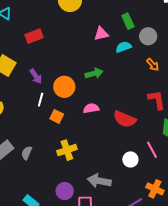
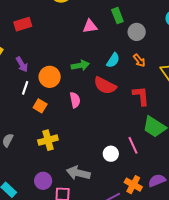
cyan semicircle: (124, 47) -> (113, 60), moved, turned 140
pink semicircle: (91, 108) -> (75, 100), turned 84
red semicircle: (125, 119) -> (105, 86), moved

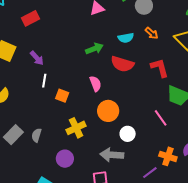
cyan semicircle: (113, 60) -> (126, 38), turned 56
orange circle: (50, 77) -> (108, 111), moved
white circle: (111, 154) -> (128, 134), moved
purple circle: (43, 181) -> (65, 159), moved

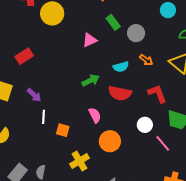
white circle: (128, 134) -> (145, 125), moved

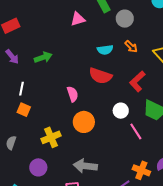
green arrow: (91, 80) -> (43, 57), moved
red L-shape: (157, 94) -> (137, 81), turned -120
purple arrow: (34, 95) -> (12, 57), moved
orange square: (63, 130) -> (24, 110), moved

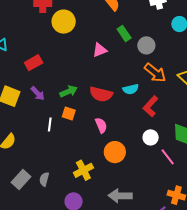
orange arrow: (131, 46) -> (155, 73), size x1.6
cyan semicircle: (105, 50) -> (131, 89), moved
red semicircle: (100, 76) -> (101, 94), moved
red L-shape: (137, 81) -> (150, 106), moved
orange square: (24, 110) -> (69, 113), moved

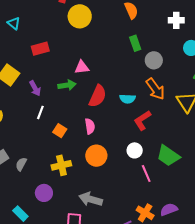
pink triangle: (100, 50) -> (82, 67), moved
purple arrow: (38, 93) -> (35, 88), moved
red semicircle: (101, 94) -> (98, 96), turned -95
orange square: (69, 113) -> (60, 131), moved

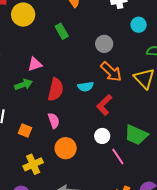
green rectangle: (135, 43) -> (62, 31), moved

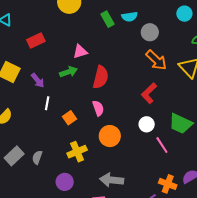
cyan semicircle: (86, 87) -> (129, 17), moved
orange square: (25, 131) -> (69, 118), turned 32

